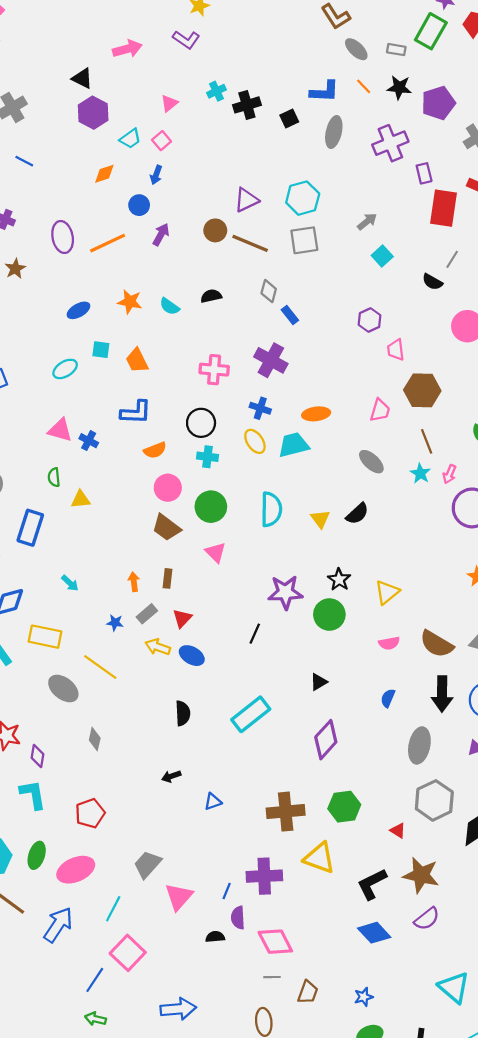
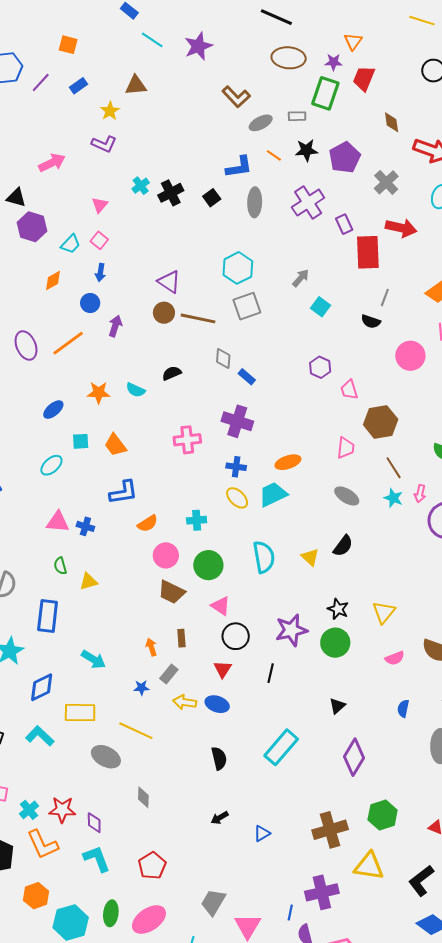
gray ellipse: (356, 49) -> (261, 123), turned -60
purple triangle: (246, 200) -> (169, 282), moved, turned -50
black circle: (201, 423) -> (236, 636), moved
cyan arrow: (70, 583) -> (93, 659), size x1.4
red triangle: (182, 618) -> (223, 669), moved

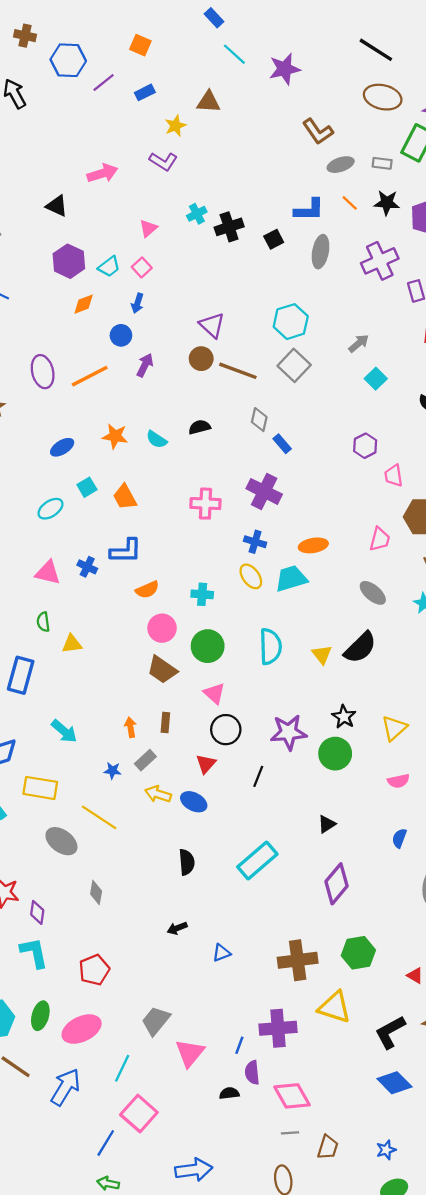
purple hexagon: (32, 227) -> (69, 261), moved
gray square: (247, 306) -> (294, 365), turned -36
cyan square: (81, 441) -> (87, 487), turned -36
blue cross: (85, 526) -> (87, 567), moved
black semicircle: (343, 546) -> (360, 648), size x1.4

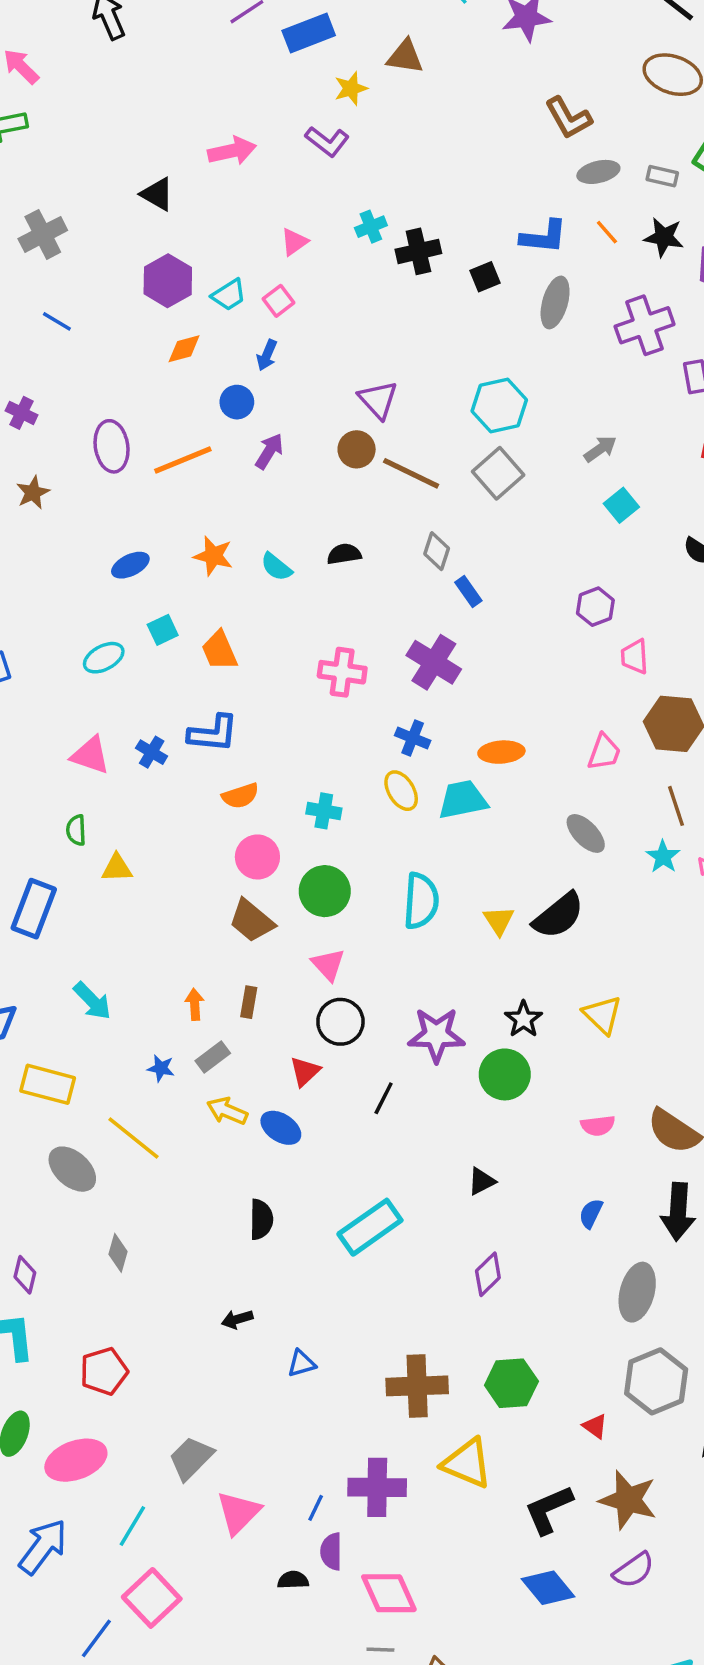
blue rectangle: (145, 92) -> (309, 33), size x1.6
yellow triangle: (394, 728) -> (602, 1015), moved, turned -40
purple diamond: (336, 884) -> (488, 1274), size x0.7

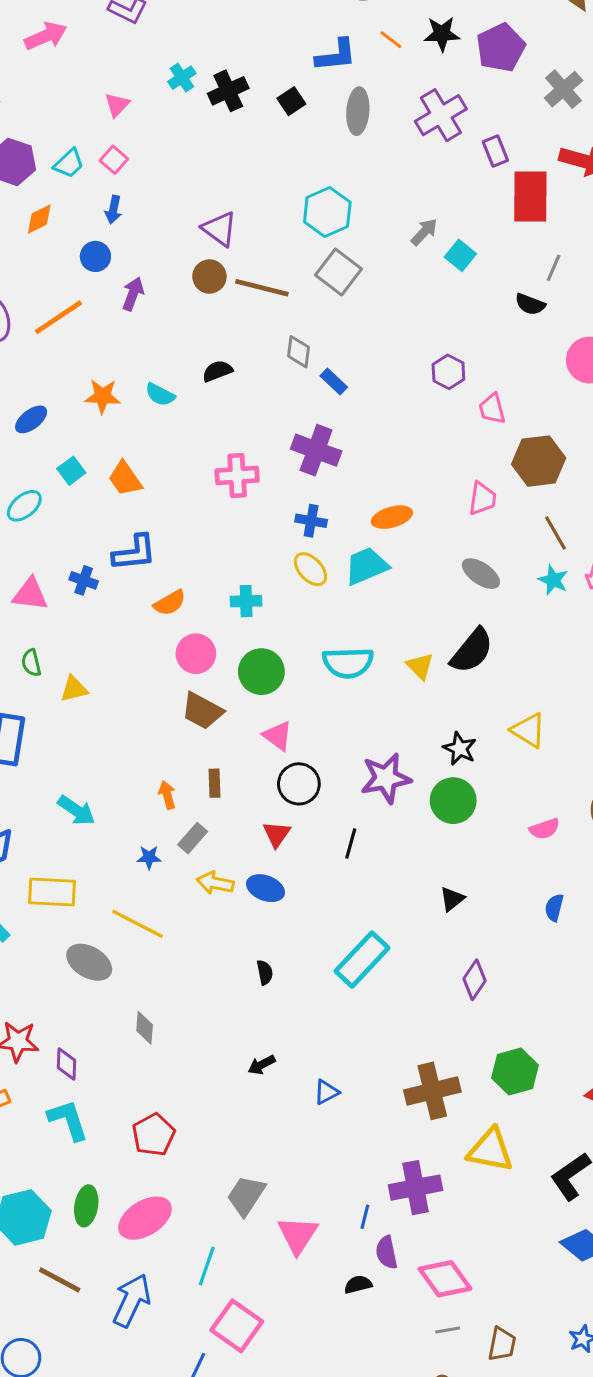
cyan square: (621, 505) -> (460, 255), moved
cyan semicircle: (421, 901) -> (348, 663), turned 96
black semicircle: (261, 1219) -> (265, 972), size x0.7

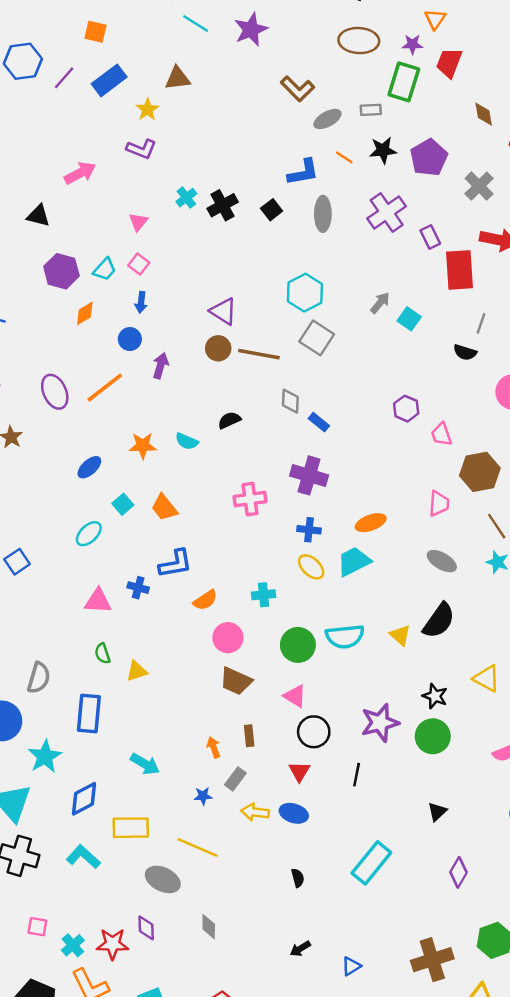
green circle: (261, 672) -> (298, 645), moved
purple diamond: (67, 1064) -> (146, 928), moved

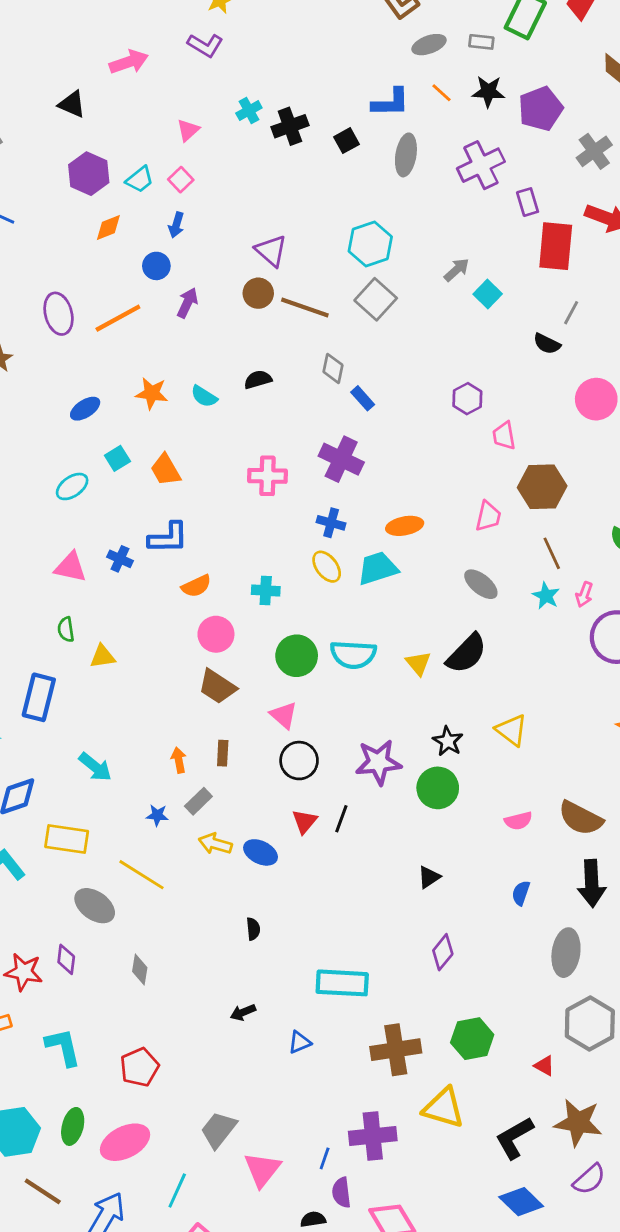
red triangle: (299, 771) -> (305, 821), moved
cyan rectangle: (371, 863) -> (342, 983), moved, turned 45

